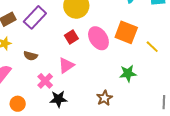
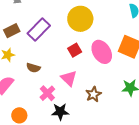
pink triangle: (66, 65) -> (69, 78), turned -42
brown star: (104, 98) -> (93, 94), moved

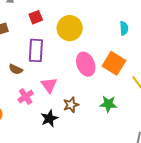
purple rectangle: (39, 30) -> (36, 50), moved, turned -50
red square: (75, 50) -> (36, 17), moved
black star: (60, 112) -> (49, 118), moved, turned -30

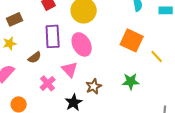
pink ellipse: (86, 64) -> (82, 44), moved
brown semicircle: (16, 69) -> (35, 57), turned -56

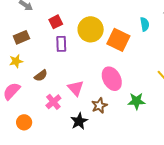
purple rectangle: (53, 36) -> (61, 44), moved, size x0.7
orange square: (132, 40) -> (118, 40), moved
pink ellipse: (82, 44) -> (112, 79), moved

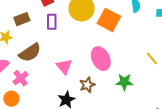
brown rectangle: (21, 37) -> (22, 19), moved
brown semicircle: (41, 76) -> (30, 53), size x1.6
pink cross: (53, 102) -> (21, 78), moved

